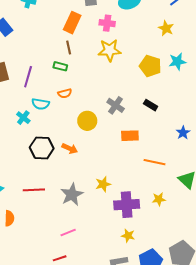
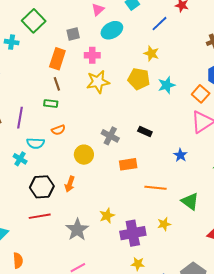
yellow pentagon: (150, 66) -> (139, 79), moved
orange arrow: (70, 148) -> (70, 184), turned 91
red line: (34, 190) -> (40, 216), moved

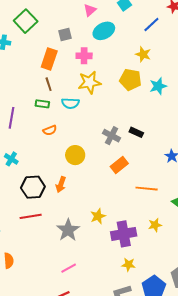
gray cross: (110, 136) -> (112, 136), moved
cyan semicircle: (36, 143) -> (70, 103), moved
orange rectangle: (128, 164) -> (119, 165), turned -30

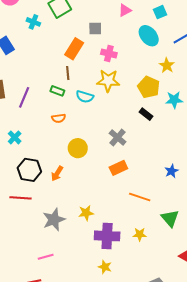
cyan ellipse: (104, 31) -> (149, 36), moved, turned 65
black rectangle: (136, 132) -> (146, 114), moved

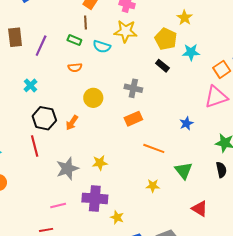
gray cross: (118, 137) -> (133, 88), turned -30
red line: (20, 198) -> (35, 146), turned 70
purple cross: (107, 236) -> (95, 198), moved

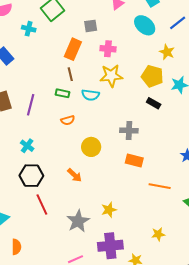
black hexagon: (44, 118) -> (31, 176), moved
orange rectangle: (133, 119) -> (134, 160), turned 48
orange arrow: (72, 123) -> (74, 175), turned -70
yellow star: (153, 186) -> (158, 234), moved

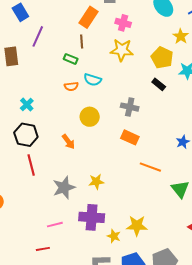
cyan semicircle: (91, 95) -> (93, 80), moved
purple line: (31, 105) -> (38, 36), moved
yellow star: (158, 234) -> (137, 226), moved, size x1.5

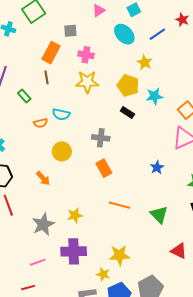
green rectangle: (71, 59) -> (24, 96), moved, turned 32
orange rectangle: (130, 137) -> (104, 168), turned 42
orange line: (150, 167) -> (120, 205), moved
yellow star: (114, 236) -> (103, 274), moved

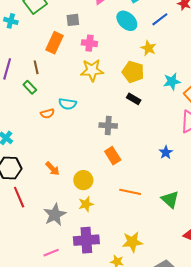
brown line: (46, 77) -> (36, 67), moved
cyan star: (154, 96) -> (172, 81), moved
yellow circle: (62, 151) -> (83, 180), moved

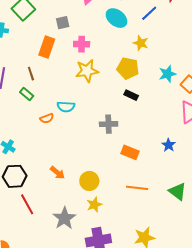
orange rectangle: (113, 156) -> (130, 152), moved, turned -30

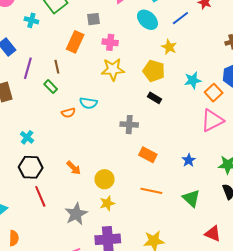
blue star: (169, 145) -> (189, 160), moved

